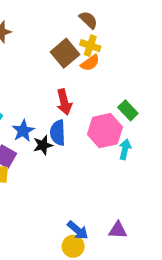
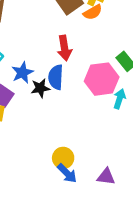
yellow circle: (73, 246) -> (63, 158), moved

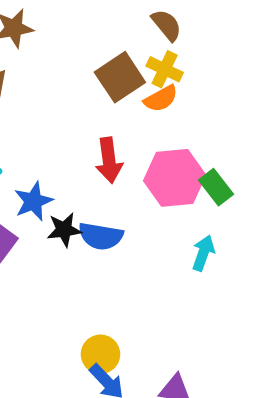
blue semicircle: (56, 77) -> (101, 236), moved, turned -85
pink hexagon: (102, 79) -> (175, 178), moved

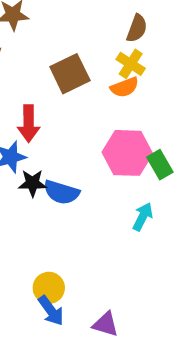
brown semicircle: (167, 25) -> (137, 28), turned 52
brown square: (120, 77) -> (70, 74), moved
red arrow: (109, 160) -> (29, 123), moved

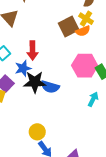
brown square: (70, 74) -> (69, 26), moved
black star: (32, 183) -> (35, 82), size x1.5
yellow circle: (49, 288) -> (37, 132), moved

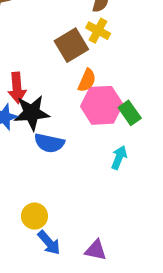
orange semicircle: (83, 31) -> (87, 80), moved, turned -40
black star: (35, 82) -> (32, 113), moved

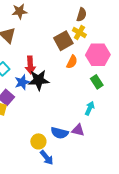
pink hexagon: (102, 105) -> (98, 55), moved
blue semicircle: (49, 143) -> (60, 133), moved
purple triangle: (96, 250) -> (78, 130), moved

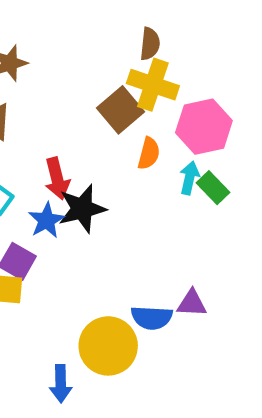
yellow cross: (79, 33) -> (153, 85), size x1.5
cyan arrow: (90, 108) -> (189, 178), moved
yellow circle: (38, 141) -> (108, 346), size x1.6
blue arrow: (47, 158) -> (61, 384), moved, turned 49

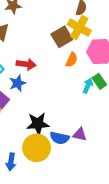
red arrow: (57, 178) -> (26, 64), turned -78
cyan arrow: (189, 178) -> (88, 86), moved
black star: (82, 209) -> (38, 124), moved

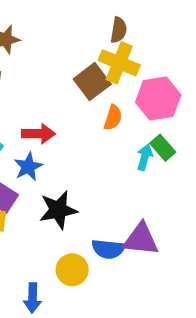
black star: (38, 124) -> (58, 210), moved
purple triangle: (80, 134) -> (141, 239), size x1.5
yellow circle: (37, 148) -> (72, 270), size x0.7

